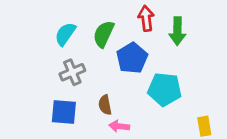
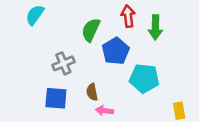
cyan semicircle: (65, 34) -> (35, 15), moved

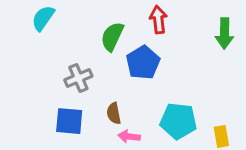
green arrow: (155, 27) -> (225, 33), moved
cyan pentagon: (144, 78) -> (178, 121), moved

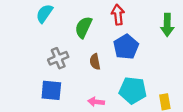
cyan semicircle: (43, 18) -> (44, 13), moved
blue pentagon: (143, 63) -> (126, 47), moved
brown semicircle: (114, 113) -> (95, 62), moved

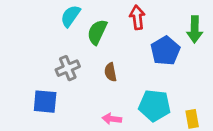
cyan semicircle: (44, 13) -> (70, 16), moved
blue pentagon: (126, 47) -> (165, 51), moved
blue square: (51, 90) -> (45, 102), moved

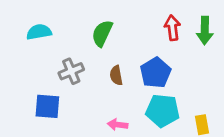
cyan semicircle: (70, 16) -> (39, 32), moved, turned 45
red arrow: (137, 17) -> (172, 28), moved
blue pentagon: (165, 51) -> (156, 73), moved

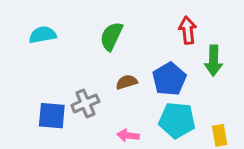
green arrow: (205, 30) -> (214, 61), moved
gray cross: (71, 71) -> (85, 103), moved
brown semicircle: (116, 75) -> (127, 82), turned 84

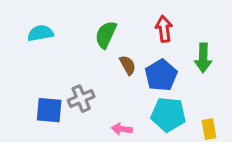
red arrow: (188, 30) -> (164, 29), moved
brown semicircle: (127, 82) -> (128, 65), moved, turned 78

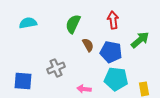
green arrow: (203, 58) -> (140, 40), turned -132
blue pentagon: (161, 75) -> (111, 52), turned -30
blue square: (49, 110) -> (23, 81), moved

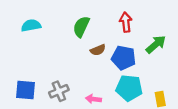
brown semicircle: (88, 45) -> (98, 50), turned 96
gray cross: (56, 68) -> (59, 91), moved

